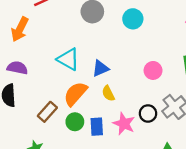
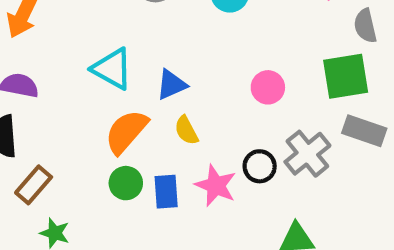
brown rectangle: (47, 112) -> (34, 185), moved

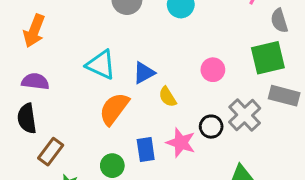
yellow semicircle: (186, 130) -> (168, 97), moved
green circle: (126, 183) -> (112, 166), moved

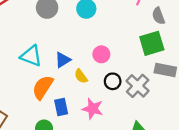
pink circle: (213, 70) -> (101, 54), moved
black circle: (211, 127) -> (113, 81), moved
blue rectangle: (146, 149) -> (61, 107), moved

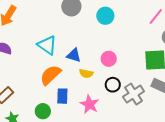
blue triangle: (63, 60) -> (74, 55), turned 35
yellow semicircle: (81, 76) -> (86, 73), turned -56

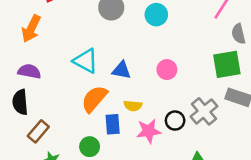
yellow semicircle: (86, 73) -> (133, 106), moved
black circle: (113, 85) -> (175, 121), moved
pink star: (89, 104) -> (149, 131), turned -30

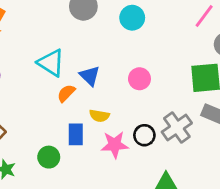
blue triangle: (121, 70) -> (90, 76), turned 30
orange semicircle: (94, 99) -> (66, 93), moved, size x0.6

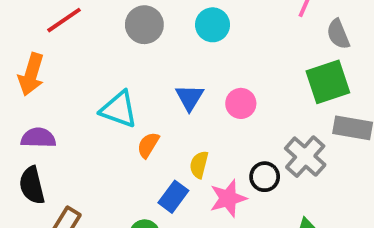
blue triangle: (90, 76) -> (190, 97), moved, turned 30
yellow semicircle: (99, 116) -> (199, 165), turned 108
blue rectangle: (76, 134) -> (173, 197), turned 50

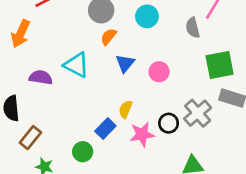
gray semicircle: (338, 34) -> (193, 28), moved
purple semicircle: (38, 138) -> (41, 77), moved
orange semicircle: (148, 145) -> (108, 37), moved

